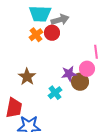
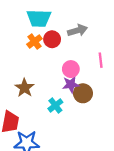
gray arrow: (60, 20) -> (77, 30), moved
pink circle: (87, 69) -> (71, 69), moved

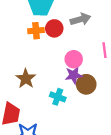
orange cross: (34, 41) -> (36, 31), turned 32
cyan cross: (55, 105) -> (58, 97), turned -32

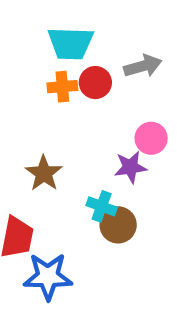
pink circle: (74, 59) -> (151, 138), moved
brown circle: (86, 84) -> (118, 225), moved

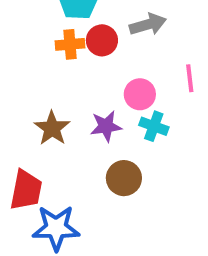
pink circle: (151, 138) -> (140, 94), moved
purple star: (130, 167) -> (106, 126), moved
cyan cross: (102, 206) -> (154, 126), moved

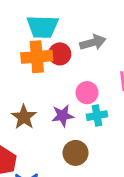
orange cross: (70, 44) -> (37, 57), size x1.5
cyan cross: (154, 126) -> (97, 116), turned -30

